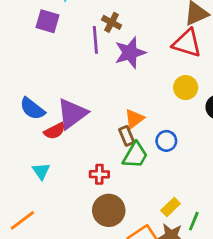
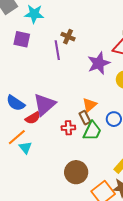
purple star: (130, 53) -> (99, 63), moved
red cross: (99, 174) -> (68, 128), moved
orange line: (22, 220) -> (17, 137), moved

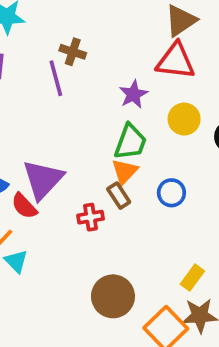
purple star: (99, 63) -> (133, 94), size x0.7
red semicircle: (33, 118) -> (24, 206), turned 84
green trapezoid: (92, 131) -> (130, 142), moved

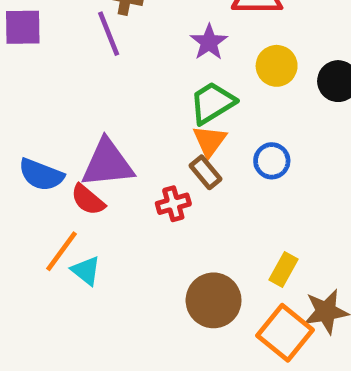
green trapezoid: (130, 142) -> (212, 103), turned -135
purple triangle: (43, 179) -> (107, 163), turned 48
yellow rectangle: (192, 278) -> (284, 269), moved

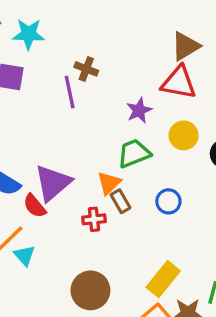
orange triangle: (210, 141) -> (109, 183), moved
purple triangle: (107, 163) -> (53, 183), turned -45
yellow rectangle: (284, 269) -> (163, 279), size x1.5
brown circle: (214, 300) -> (90, 290), moved

